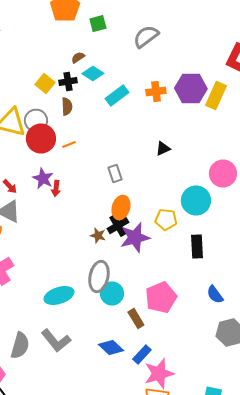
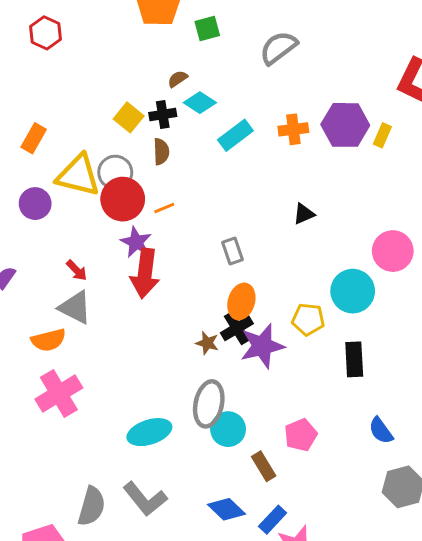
yellow rectangle: (216, 96) -> (382, 135), size x0.6
purple star: (43, 178) -> (136, 242), moved
red arrow: (56, 188) -> (145, 273), size x2.0
pink pentagon: (161, 298) -> (301, 435), size x0.7

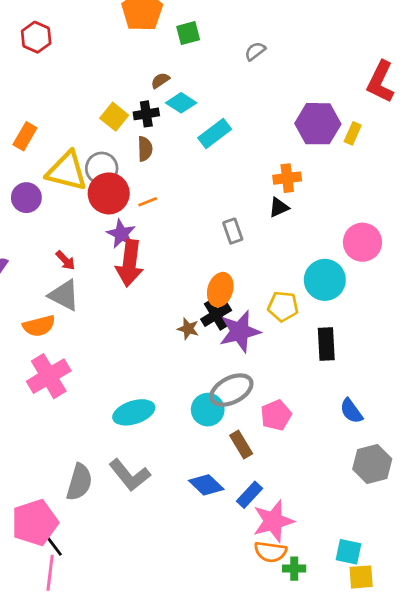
gray semicircle: (278, 48) -> (255, 51), size x0.6
orange cross: (293, 129) -> (287, 178), moved
gray rectangle: (232, 251) -> (233, 231), moved
gray ellipse: (209, 404) -> (231, 390), moved, turned 51

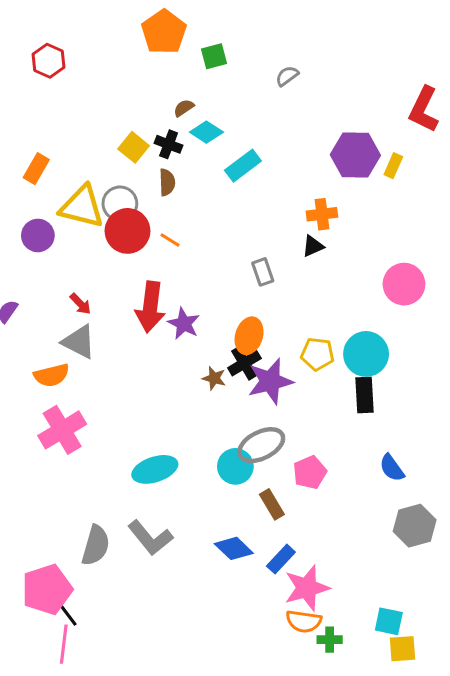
black cross: (146, 114) -> (169, 144), turned 30
orange line: (148, 202) -> (170, 240), turned 54
purple star: (121, 234) -> (184, 324), moved
cyan circle: (325, 280) -> (366, 354), moved

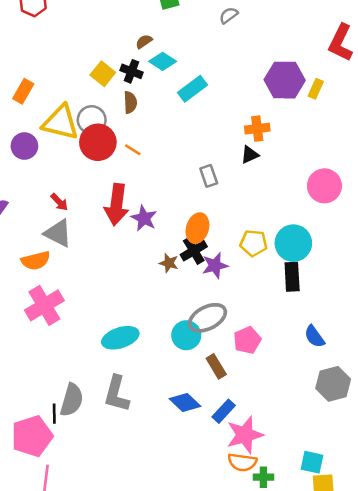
purple star: (270, 381) -> (215, 266), size x0.7
gray L-shape: (150, 538) -> (117, 394), turned 54
black line: (68, 615) -> (54, 414), moved, turned 36

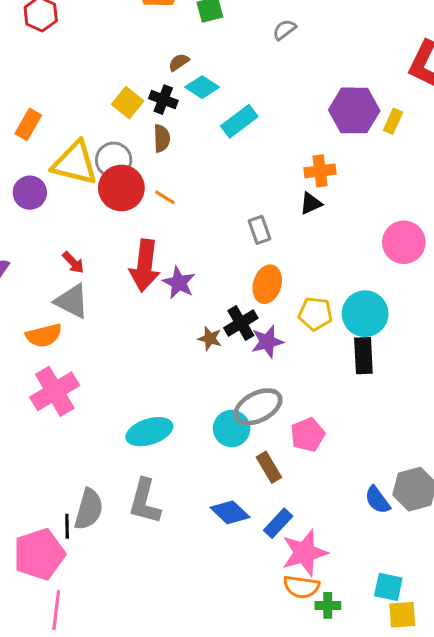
orange ellipse: (197, 228) -> (267, 284), moved
blue semicircle: (314, 336) -> (377, 500), moved

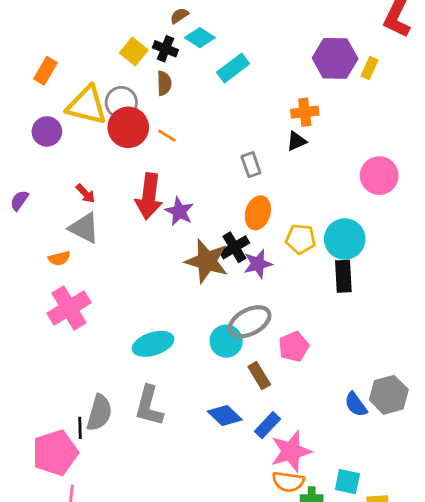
orange semicircle: (44, 335) -> (59, 258), size x0.7
brown star: (210, 339) -> (207, 261), size x2.0
cyan square: (388, 587) -> (347, 482), moved

